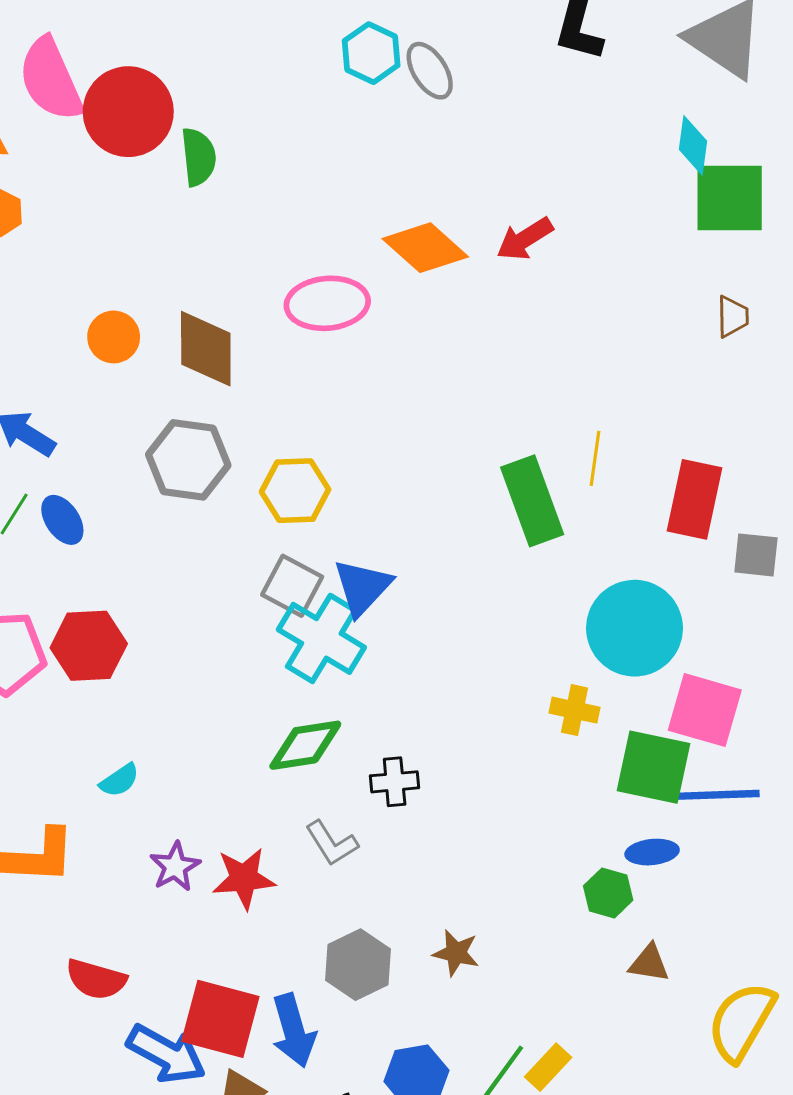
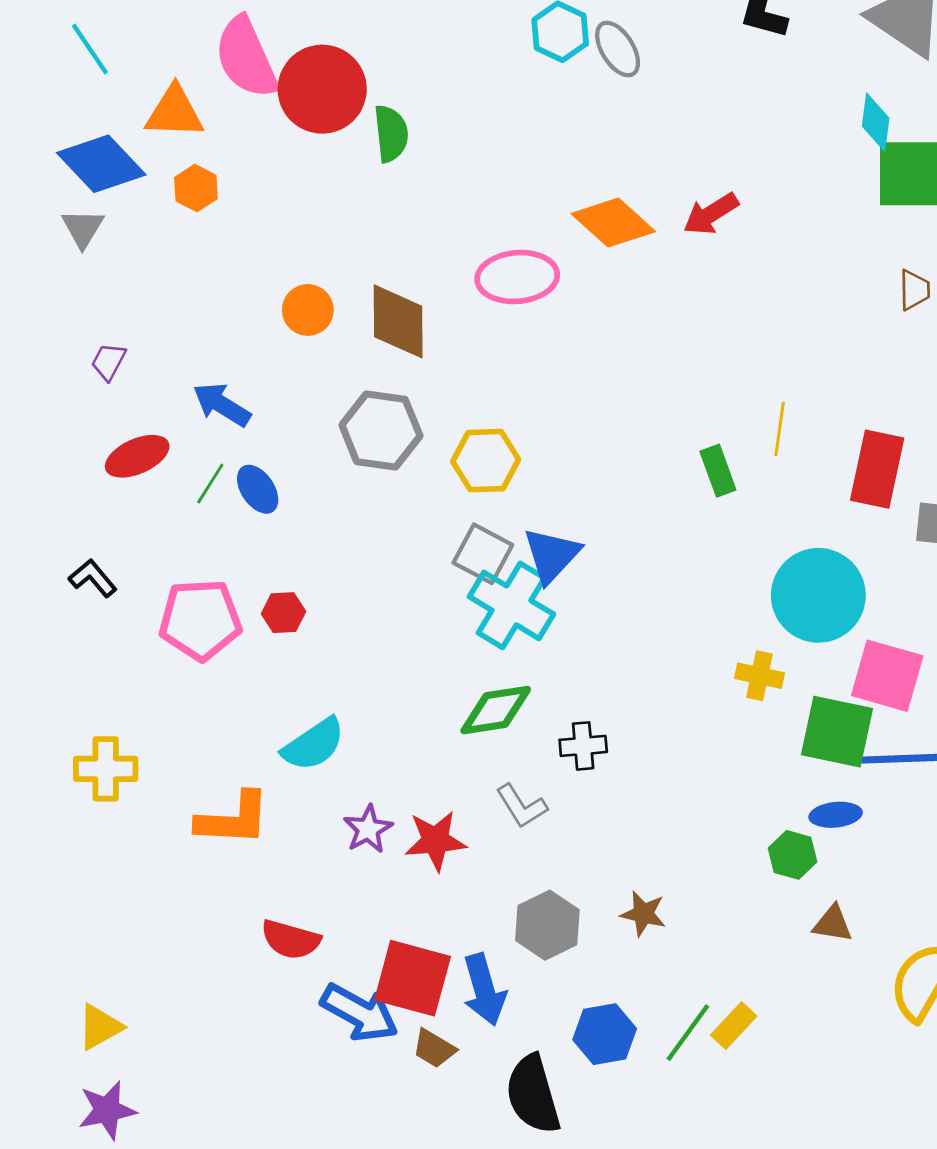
green rectangle: (532, 501) -> (718, 471), size x0.6
red hexagon: (89, 646) -> (283, 613), size x0.6
cyan semicircle: (119, 780) -> (314, 744), size x1.6

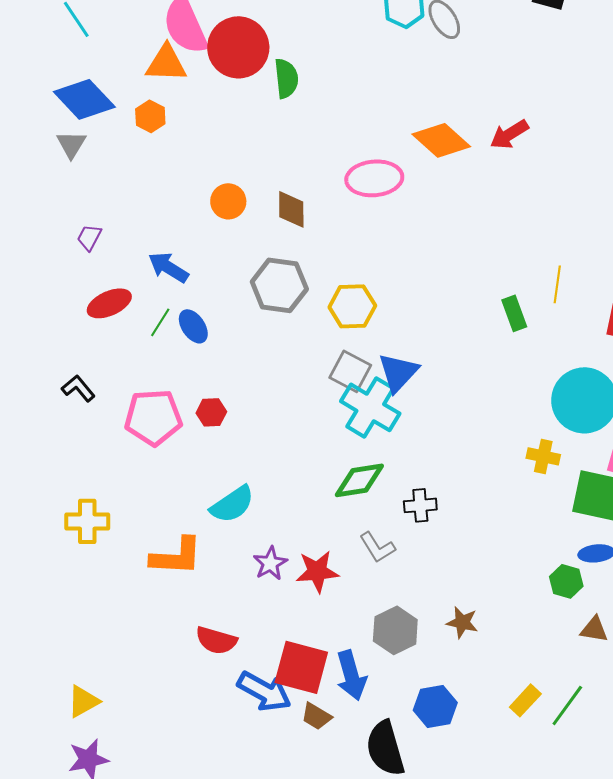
orange triangle: (174, 112) -> (166, 63), moved
brown diamond: (398, 321) -> (291, 209), size x0.7
green line: (688, 1033) -> (567, 705), moved

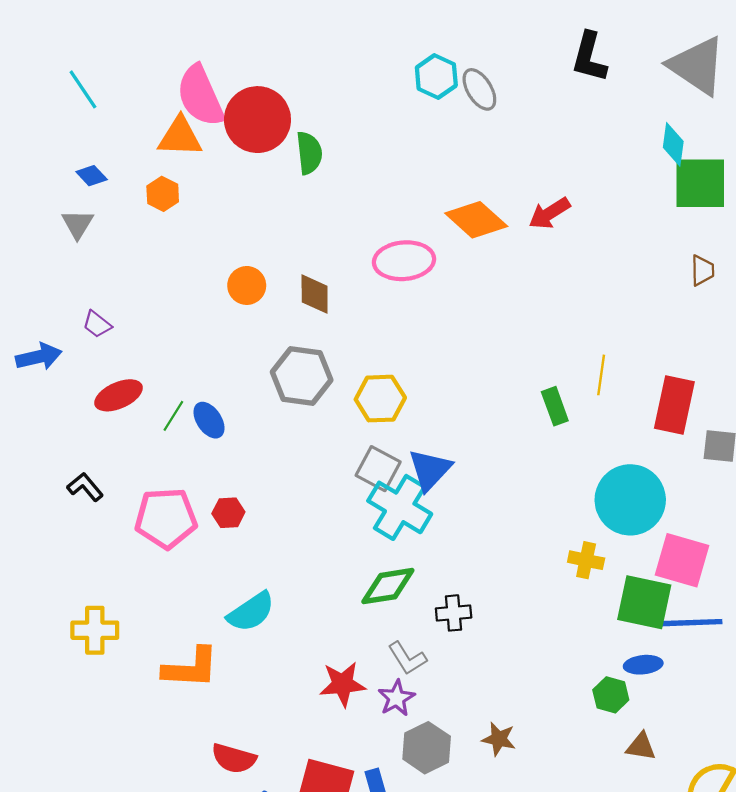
blue diamond: (84, 99) -> (92, 176), size x0.5
purple trapezoid: (89, 237) -> (97, 324), turned -80
blue arrow: (168, 267) -> (39, 357), moved, turned 135
purple star: (270, 563) -> (396, 698), moved

